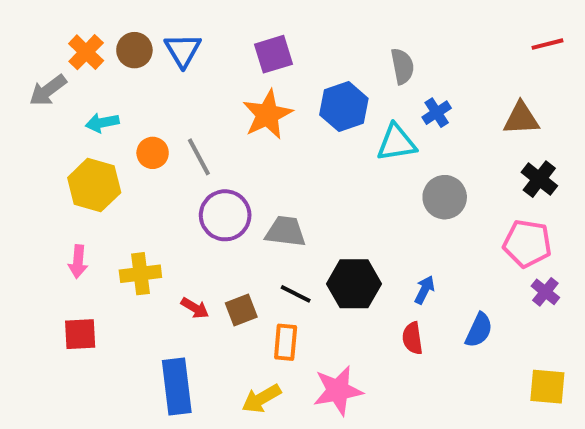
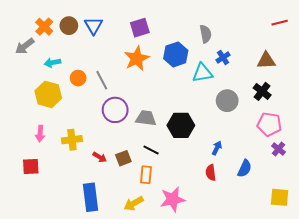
black cross: (539, 179) -> (262, 91), moved
black hexagon: (354, 284) -> (181, 125), moved
red square: (80, 334) -> (31, 166), moved

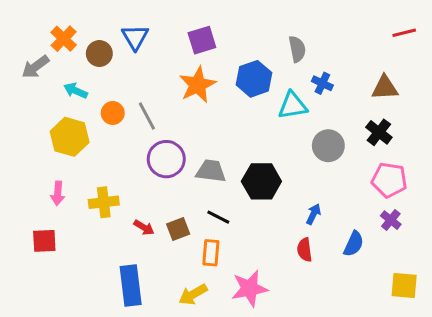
brown circle: (69, 26) -> (99, 54), moved
blue cross: (223, 57) -> (322, 83), turned -32
cyan arrow: (52, 63) -> (76, 91), turned 35
purple cross: (279, 149) -> (391, 220), moved

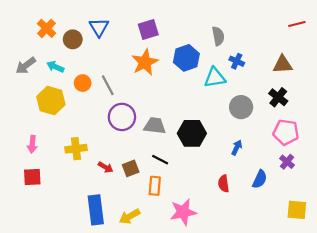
gray arrow: (35, 67) -> (26, 66), moved
pink arrow: (58, 193) -> (32, 144), moved
blue arrow: (313, 214) -> (237, 148), moved
yellow arrow: (193, 294) -> (130, 216), moved

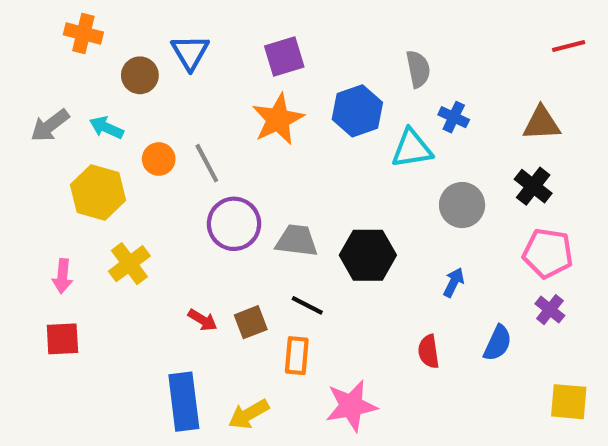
orange cross: (47, 28) -> (83, 33), moved, turned -30
yellow cross: (76, 149) -> (129, 264), moved, turned -30

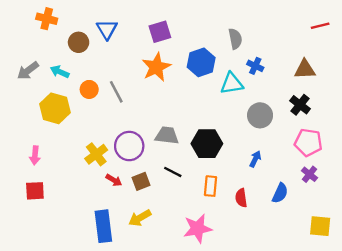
purple circle: (234, 224) -> (129, 146), moved
yellow cross: (129, 264) -> (96, 154), moved
orange rectangle: (297, 356) -> (211, 186), moved
yellow arrow: (249, 414) -> (140, 218), moved

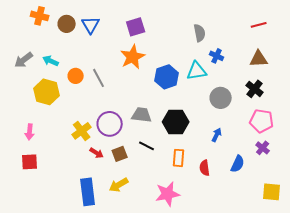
red line: (320, 26) -> (259, 25), moved
brown circle: (79, 42) -> (67, 24), moved
blue hexagon: (201, 62) -> (167, 77), moved

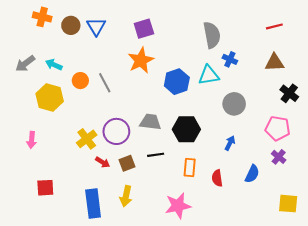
gray semicircle: (200, 33) -> (212, 35), size x1.4
black cross: (255, 89) -> (289, 93), moved
black line: (147, 146) -> (156, 155), turned -35
red square: (30, 162) -> (45, 188), moved
yellow arrow: (119, 185) -> (126, 196), turned -48

